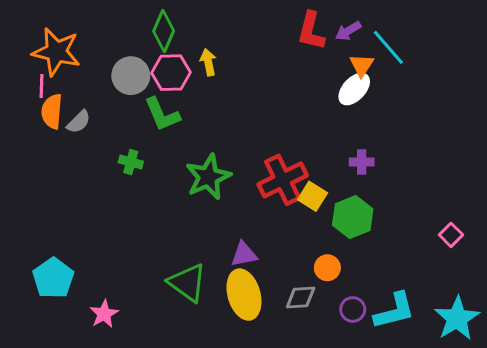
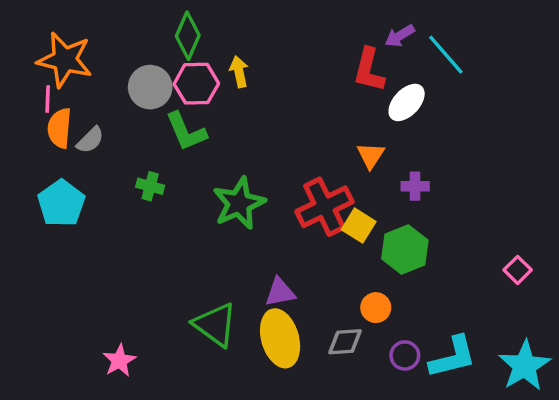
red L-shape: (311, 31) -> (369, 70), moved
orange triangle: (362, 65) -> (371, 155), moved
cyan pentagon: (53, 278) -> (61, 203), moved

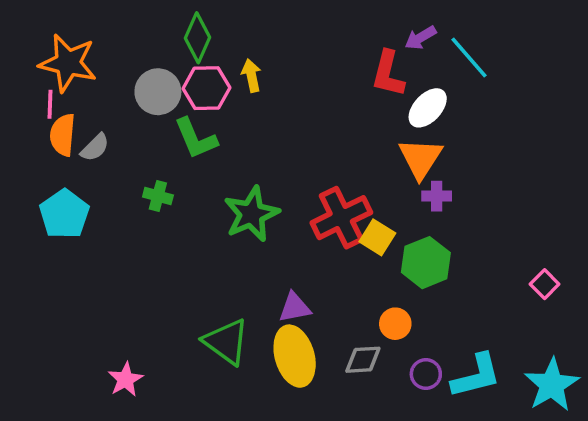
orange triangle: (371, 155) -> (420, 158), moved, size x1.5

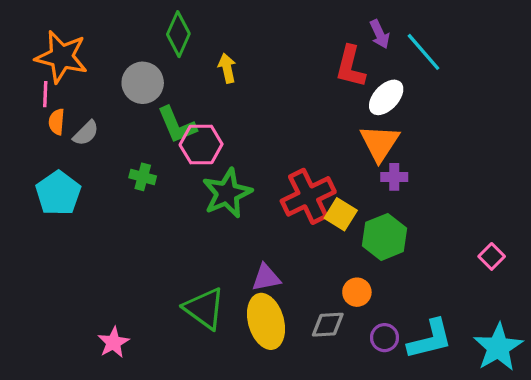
purple arrow: (420, 38) -> (380, 34), turned -84
pink hexagon: (206, 88) -> (201, 144), moved
orange semicircle: (63, 135) -> (57, 122), size x0.7

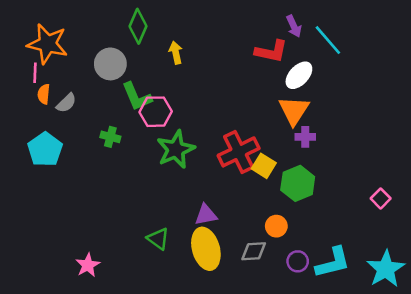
red L-shape: (350, 67) -> (271, 51), turned -92
green triangle: (204, 308) -> (158, 239), size x0.7

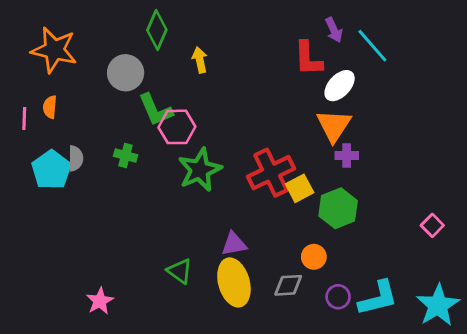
red L-shape: (271, 51) -> (308, 58), turned 76
pink line: (35, 73) -> (24, 118), moved
gray semicircle: (66, 103) -> (76, 158), moved, turned -45
yellow square: (264, 166) -> (300, 188), turned 30

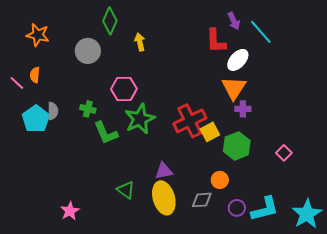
orange star: (54, 50) -> (38, 35), size x0.7
green L-shape: (155, 110) -> (106, 133), moved
pink line: (24, 118) -> (17, 83), turned -49
pink square: (432, 225) -> (284, 153), moved

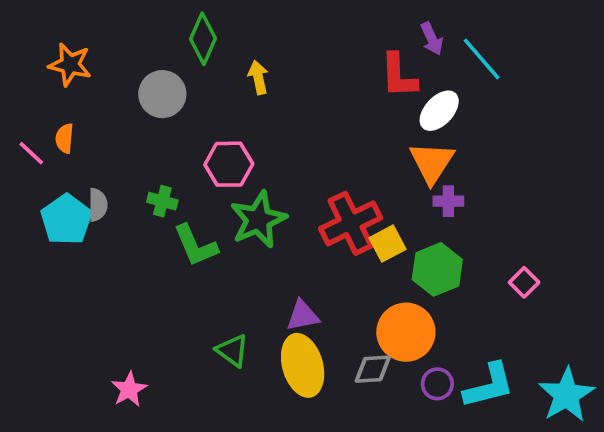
orange circle: (220, 180) -> (406, 332), size x1.8

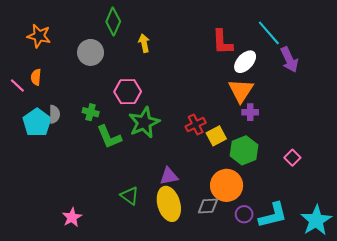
purple arrow: (432, 39) -> (289, 60), moved, size x1.4
red cross: (351, 223) -> (196, 125), size x0.6

